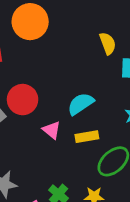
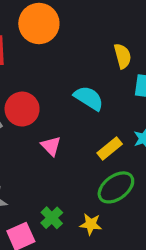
cyan semicircle: (81, 104) -> (89, 98), moved, turned 60
yellow rectangle: (87, 137) -> (110, 148), moved, turned -35

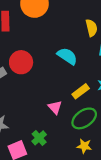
pink triangle: (51, 146) -> (55, 107), moved
yellow star: (91, 224) -> (84, 146), moved

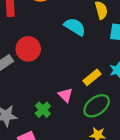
cyan semicircle: (67, 56) -> (75, 27), moved
green cross: (39, 138) -> (43, 110), moved

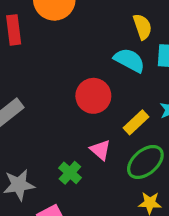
cyan semicircle: (75, 27) -> (129, 60), moved
red circle: (28, 49) -> (93, 96), moved

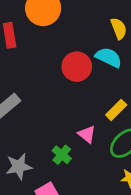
red circle: (93, 96) -> (77, 67), moved

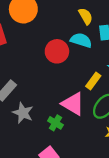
pink triangle: (87, 134) -> (73, 104), size x1.6
gray star: (19, 167) -> (23, 113), moved, turned -30

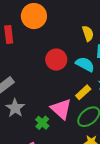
cyan semicircle: (81, 40) -> (85, 64), moved

